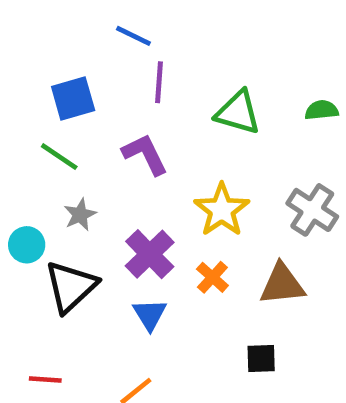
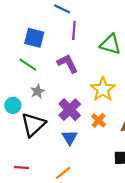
blue square: (73, 99) -> (34, 38), turned 30

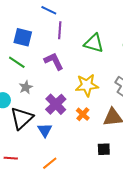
yellow star: (103, 89) -> (87, 85), turned 30
blue triangle: (70, 137) -> (45, 130), moved

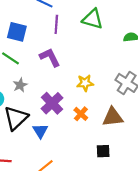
green triangle: (94, 43) -> (93, 19), moved
yellow star: (87, 85) -> (85, 83), size x0.7

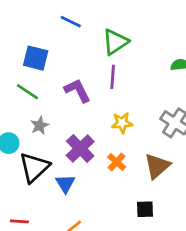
green triangle: (93, 19) -> (115, 42), moved, turned -50
purple line: (56, 24) -> (113, 77), moved
brown triangle: (113, 117) -> (157, 166), turned -35

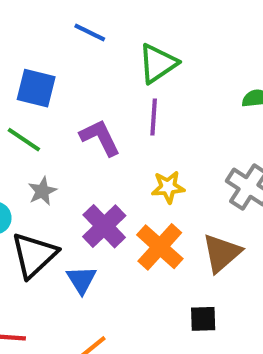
orange cross: (117, 162) -> (160, 247), size x1.6

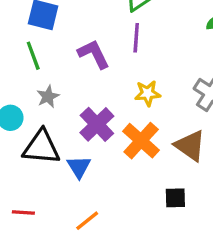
green line: (24, 140) -> (33, 56), turned 36
brown triangle: (222, 253) -> (190, 146), turned -44
black triangle: (34, 255) -> (41, 147), turned 48

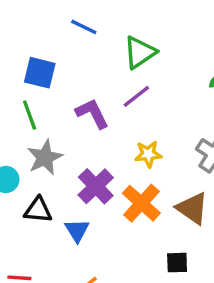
purple line: (136, 38) -> (136, 96), turned 48
gray star: (48, 97) -> (45, 157), size x1.5
black triangle: (41, 147) -> (38, 210), size x0.7

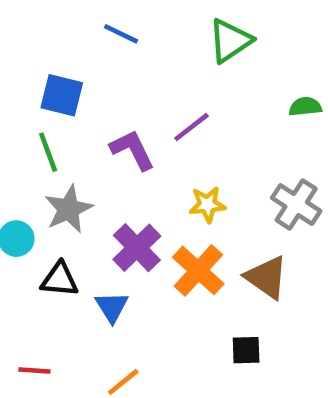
green triangle: (140, 52) -> (230, 41), moved

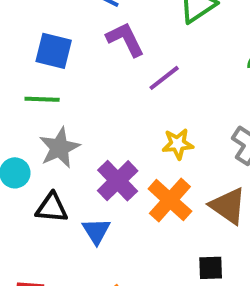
purple L-shape: (132, 150) -> (125, 39), moved
green line: (48, 152) -> (42, 99), turned -68

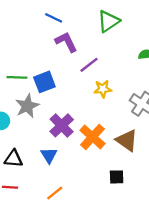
blue square: (54, 51) -> (44, 82), moved, turned -35
yellow star: (178, 144) -> (103, 89), moved
black triangle: (52, 208) -> (13, 159), moved

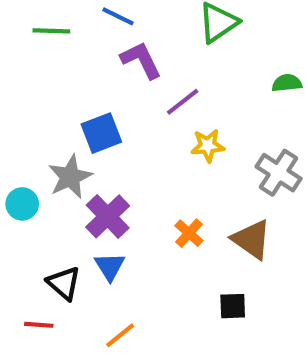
green line: (17, 77) -> (51, 31), moved
purple cross: (62, 125) -> (108, 216), moved
orange cross: (92, 137) -> (189, 233), size x0.6
black triangle: (13, 159) -> (64, 283), moved, turned 36

